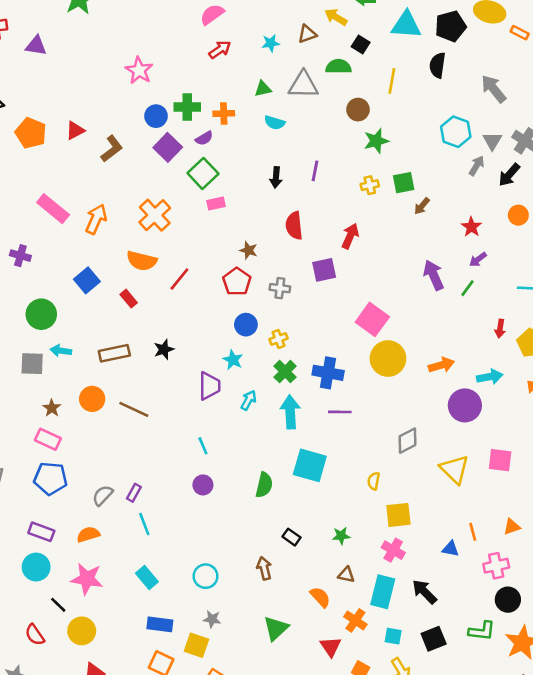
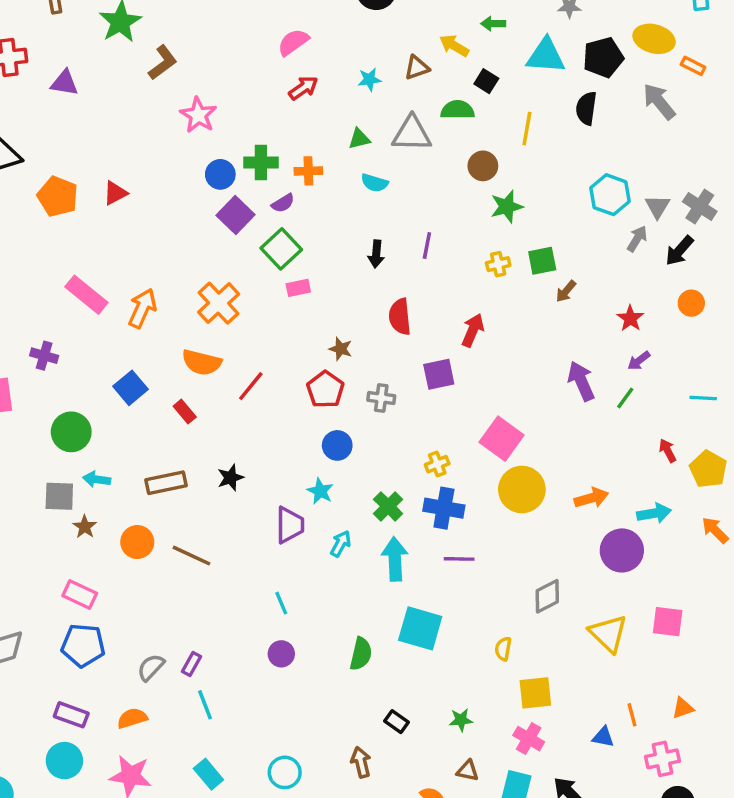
gray arrow: (494, 89) -> (659, 101), moved
brown L-shape: (112, 149) -> (163, 63), moved
red arrow: (500, 329) -> (668, 451), turned 144
yellow cross: (279, 339) -> (437, 464), moved
brown star: (52, 408) -> (85, 527), moved

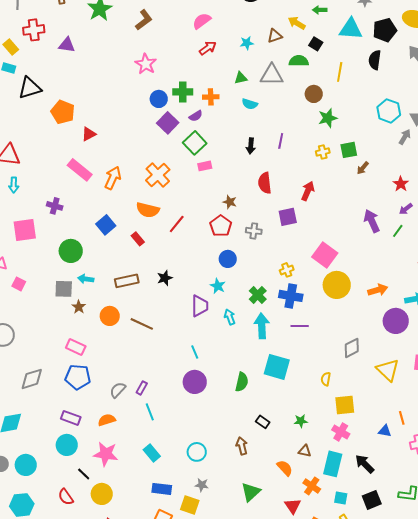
brown L-shape: (163, 63) -> (144, 20), moved
red triangle: (115, 193) -> (89, 134), moved
cyan arrow: (341, 544) -> (230, 317), turned -49
purple circle: (281, 654) -> (195, 382), size x1.5

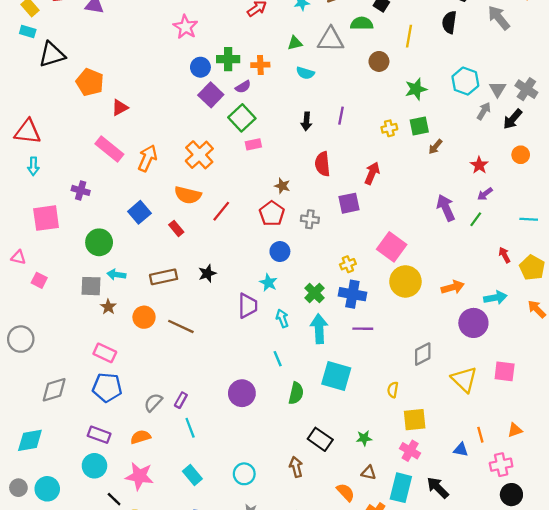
green star: (328, 118) -> (416, 89), moved
cyan line: (195, 352) -> (278, 359), moved
black rectangle: (263, 422) -> (320, 439), size x1.5

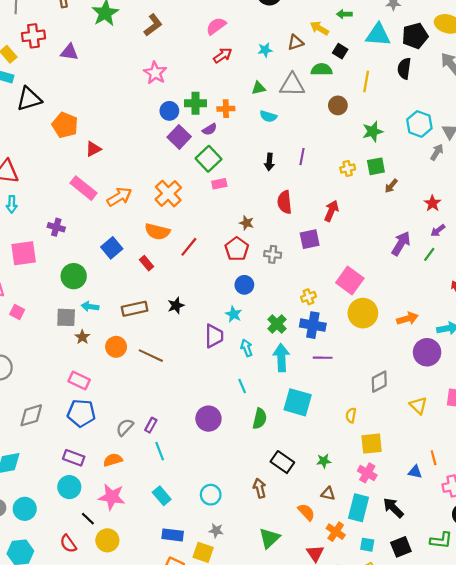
orange arrow: (147, 158) -> (119, 197), turned 35
purple arrow: (446, 208) -> (401, 244), turned 55
yellow triangle: (464, 379) -> (418, 406), size x0.7

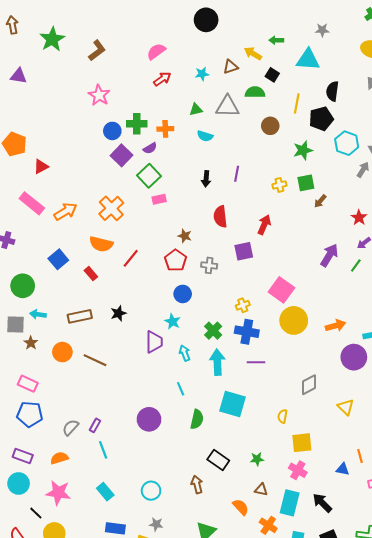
black pentagon: (415, 36) -> (321, 119), moved

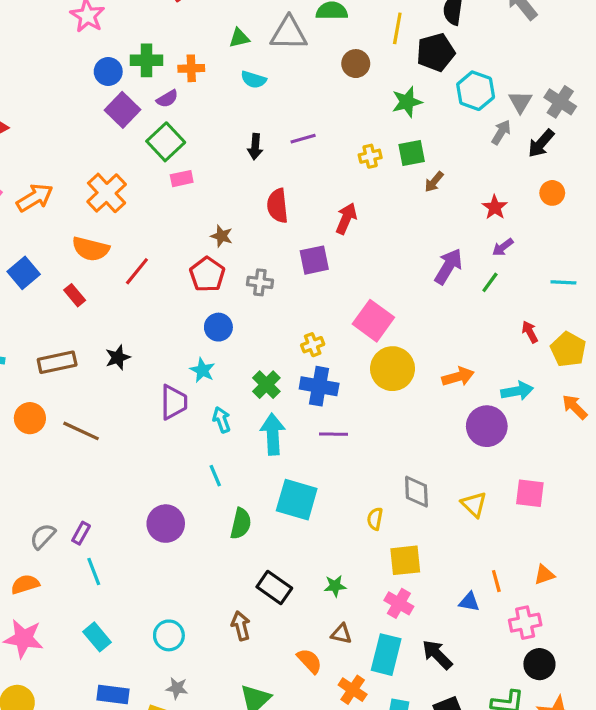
purple line: (237, 174) -> (303, 139), turned 63
gray diamond: (309, 385) -> (416, 492), moved, turned -65

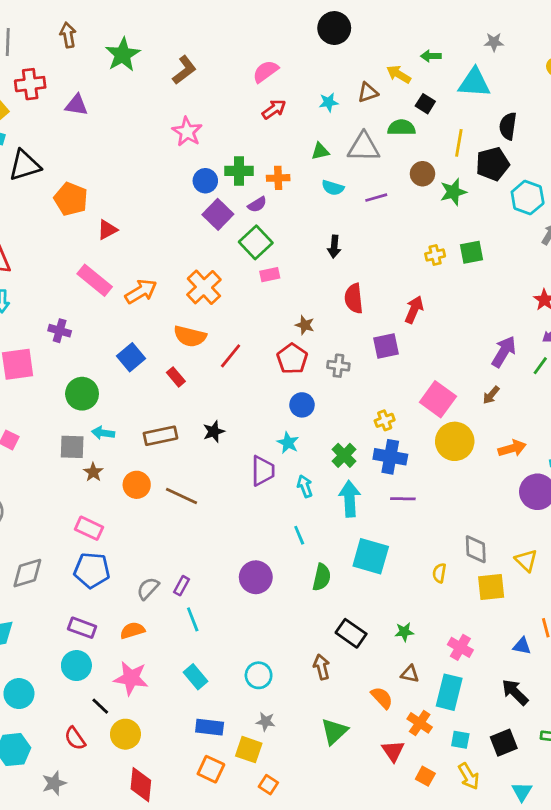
green star: (407, 102) -> (453, 192), moved
purple line: (303, 139) -> (376, 198), moved
brown arrow: (434, 182) -> (491, 395), moved
yellow square: (405, 560) -> (491, 587), moved
black arrow: (437, 655) -> (515, 692), moved

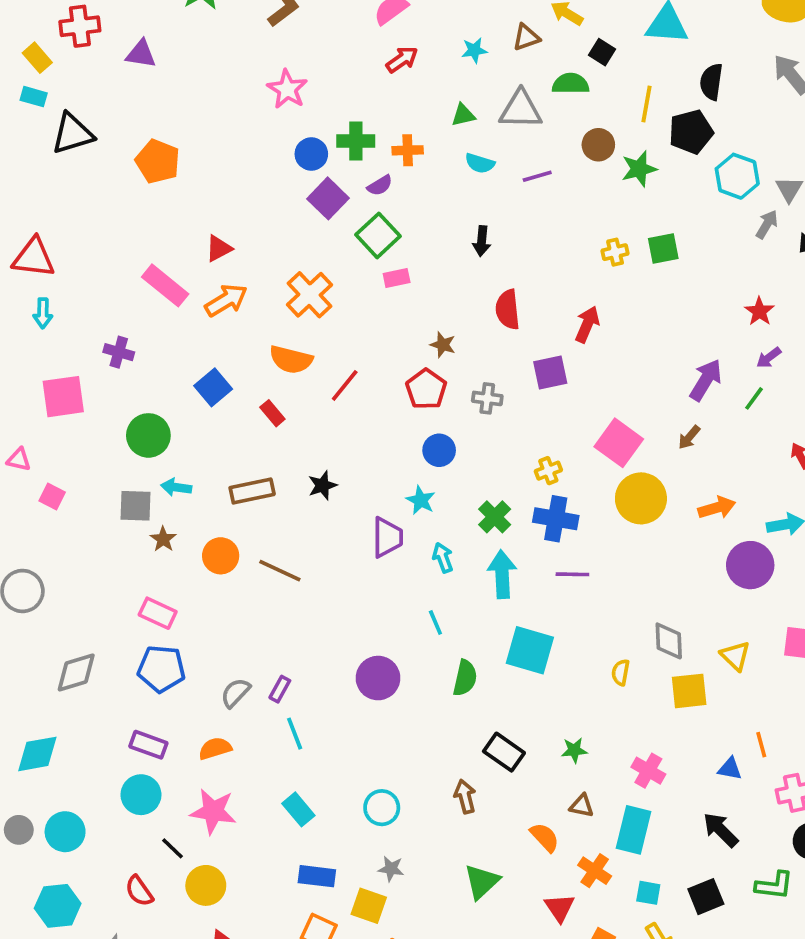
orange pentagon: (71, 199) -> (158, 161), moved
red triangle: (107, 230) -> (219, 248), moved

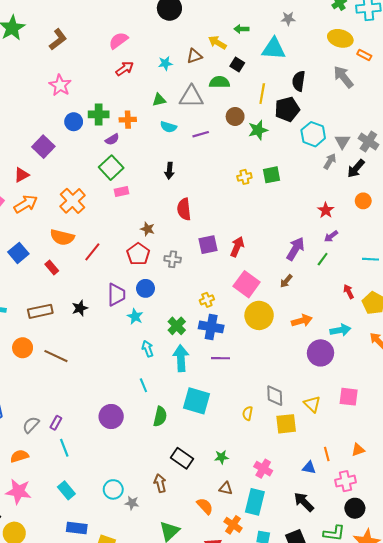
purple square: (328, 198) -> (43, 147), moved
red arrow: (587, 324) -> (237, 247), moved
purple trapezoid: (387, 537) -> (116, 295), moved
gray star: (391, 869) -> (132, 503), moved

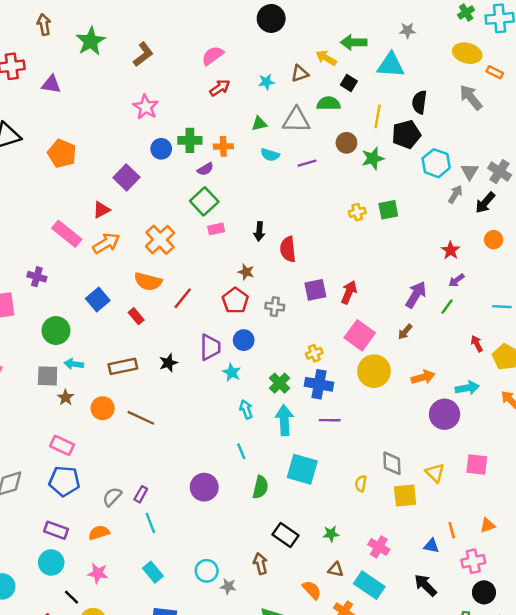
green arrow: (241, 29) -> (354, 42), size x1.5
black arrow: (169, 171) -> (259, 231), moved
pink star: (18, 492) -> (98, 573), size x0.7
cyan rectangle: (255, 502) -> (369, 585), turned -70

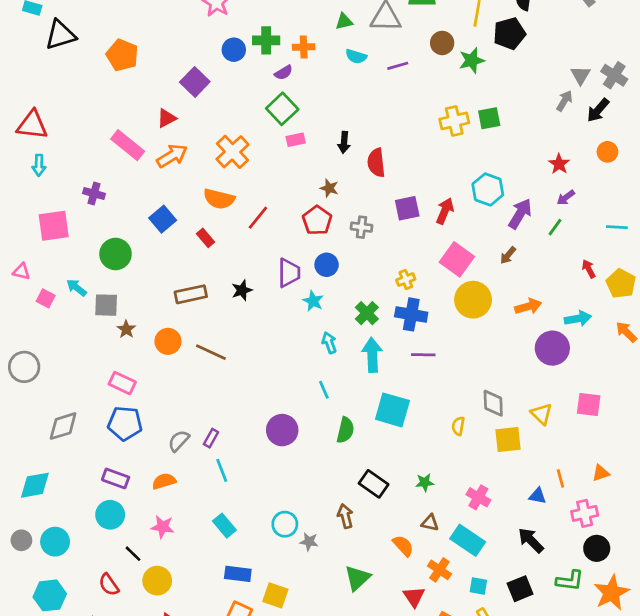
cyan hexagon: (436, 163) -> (488, 189), moved
yellow cross: (357, 212) -> (454, 121), size x1.5
cyan arrow: (74, 364) -> (77, 288), moved, turned 30

